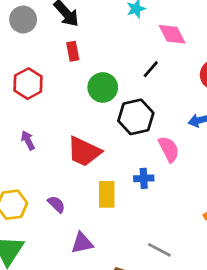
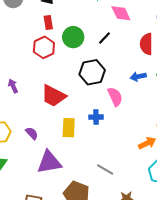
red hexagon: (28, 84) -> (44, 47), moved
green circle: (103, 87) -> (73, 37), moved
purple triangle: (82, 243) -> (49, 162), size x1.5

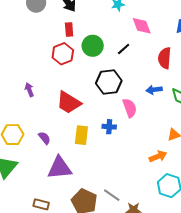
gray line: (105, 169) -> (112, 195), moved

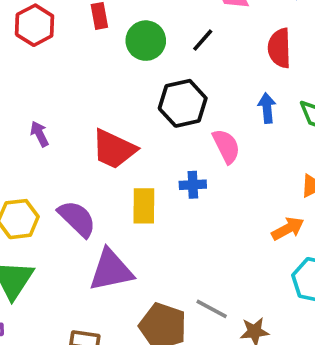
red hexagon: (63, 54) -> (35, 25), moved
blue arrow: (154, 90) -> (267, 108), turned 98
purple semicircle: (44, 138) -> (77, 219), size x1.6

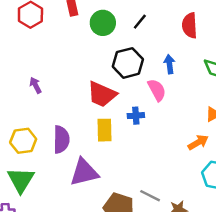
blue arrow: (267, 108) -> (169, 64), moved
red trapezoid: (114, 149) -> (102, 94), moved
purple semicircle: (77, 219) -> (61, 140), turned 48

